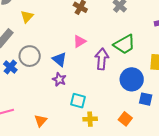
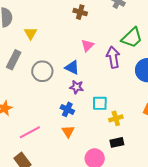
blue cross: (10, 67) -> (67, 109), moved

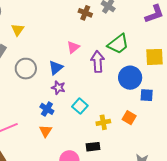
brown cross: (80, 12) -> (85, 13), moved
blue triangle: (72, 67) -> (56, 68), turned 49
cyan square: (100, 103) -> (80, 106), turned 35
yellow cross: (116, 118) -> (103, 122), moved

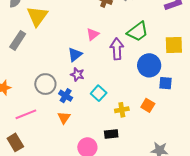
yellow triangle: (18, 30) -> (37, 16), size x1.6
gray circle: (26, 69) -> (45, 84), moved

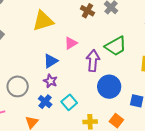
yellow triangle: (37, 16) -> (43, 21), moved, turned 30
blue circle: (149, 65) -> (109, 87), moved
blue cross: (66, 96) -> (45, 102), moved

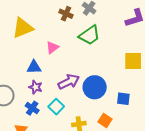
green trapezoid: (116, 46) -> (90, 35), moved
blue triangle: (51, 61) -> (34, 67), turned 35
purple arrow: (93, 61) -> (69, 82), moved, turned 65

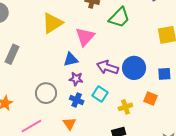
pink triangle: (52, 47) -> (85, 37), size x1.5
purple arrow: (69, 82) -> (108, 67), turned -125

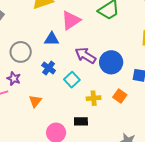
purple star: (76, 79) -> (14, 79), moved
gray circle: (46, 93) -> (21, 52), moved
blue cross: (77, 100) -> (49, 68), moved

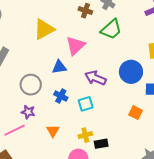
blue circle: (111, 62) -> (131, 72), moved
cyan square: (72, 80) -> (86, 104), turned 35
yellow cross: (94, 98) -> (85, 135), moved

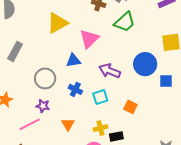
orange square: (136, 113) -> (130, 107), moved

